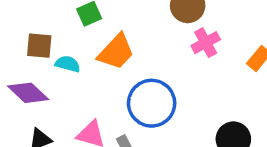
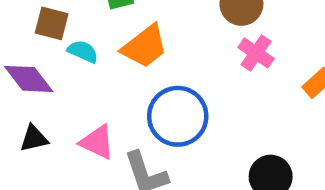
pink cross: (206, 43) -> (256, 53), turned -36

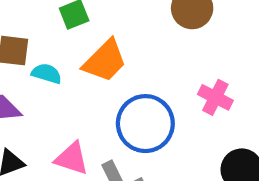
pink cross: (256, 53) -> (215, 97), moved

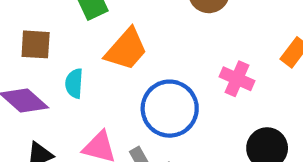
cyan semicircle: (47, 74) -> (74, 83), moved, turned -100

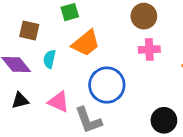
pink cross: (237, 79) -> (149, 49), moved, turned -36

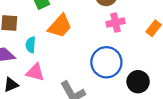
blue circle: (107, 85) -> (106, 62), moved
pink triangle: (59, 102) -> (35, 72), moved

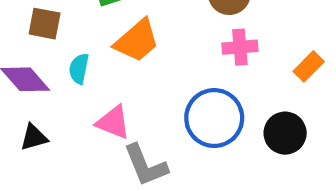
pink triangle: (35, 72) -> (113, 122), moved
black circle: (138, 82) -> (285, 133), moved

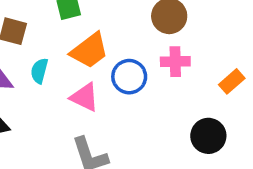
blue circle: (214, 118) -> (129, 77), moved, size x0.7
pink triangle: (113, 122) -> (85, 97), moved

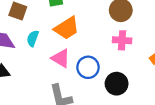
blue circle: (129, 77) -> (88, 67), moved
black circle: (208, 136) -> (117, 84), moved

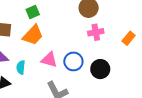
orange trapezoid: (67, 28) -> (33, 35), moved
cyan semicircle: (33, 38) -> (21, 67), moved

